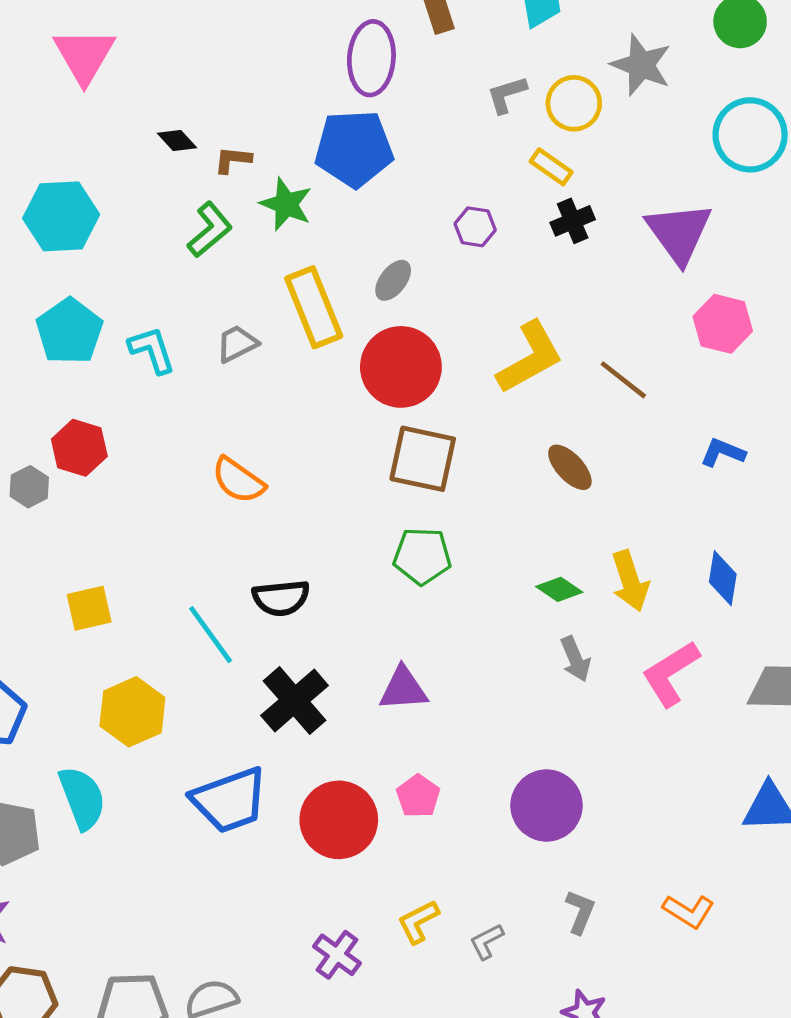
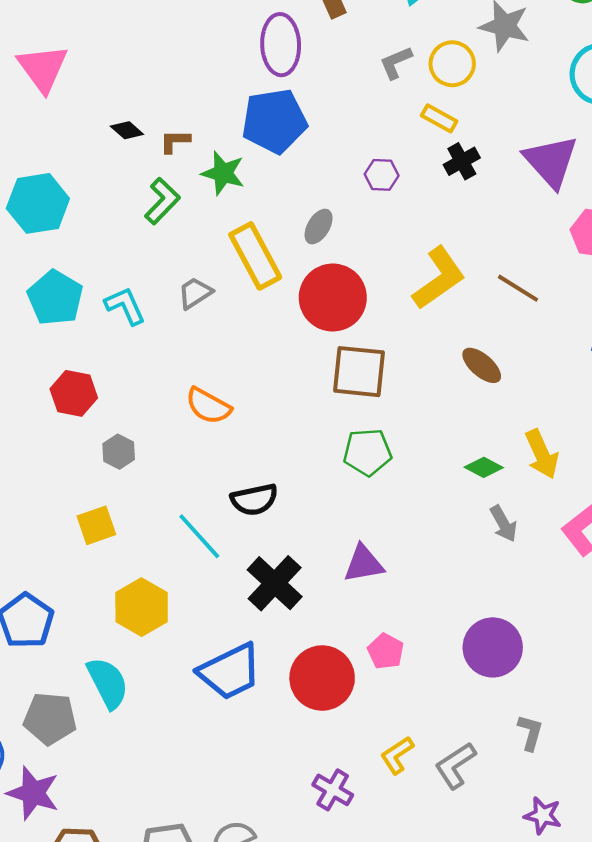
gray hexagon: (29, 487) -> (119, 452), moved
gray L-shape: (487, 941) -> (455, 765), size x1.5

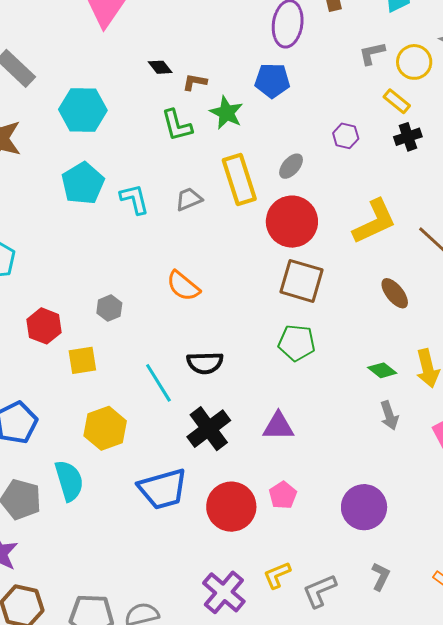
blue pentagon: (274, 121) -> (272, 81), size x0.7
green L-shape: (162, 201) -> (177, 125), turned 111
red hexagon: (74, 393) -> (44, 326), moved
purple cross: (333, 790) -> (224, 592), size x1.4

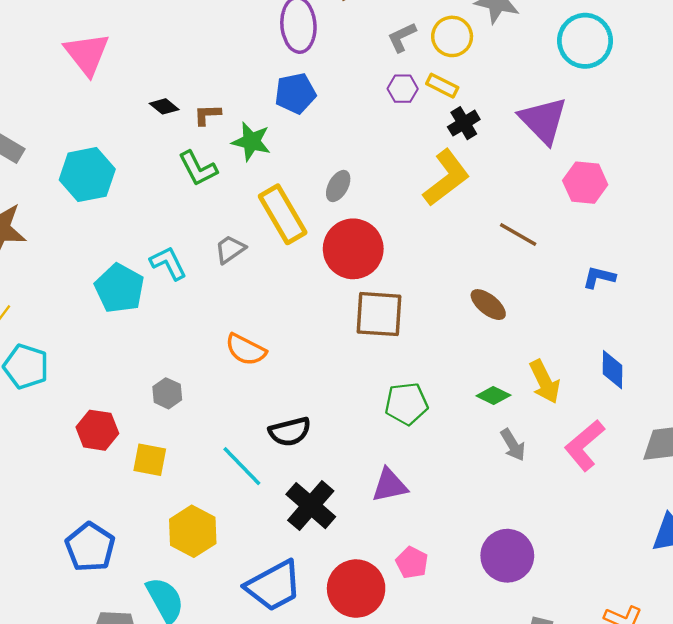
purple hexagon: (346, 136) -> (403, 89), moved
cyan pentagon: (83, 183) -> (119, 288), moved
yellow L-shape: (374, 222) -> (446, 178), moved
green pentagon: (297, 343) -> (406, 404), moved
yellow square: (82, 360) -> (150, 460), turned 32

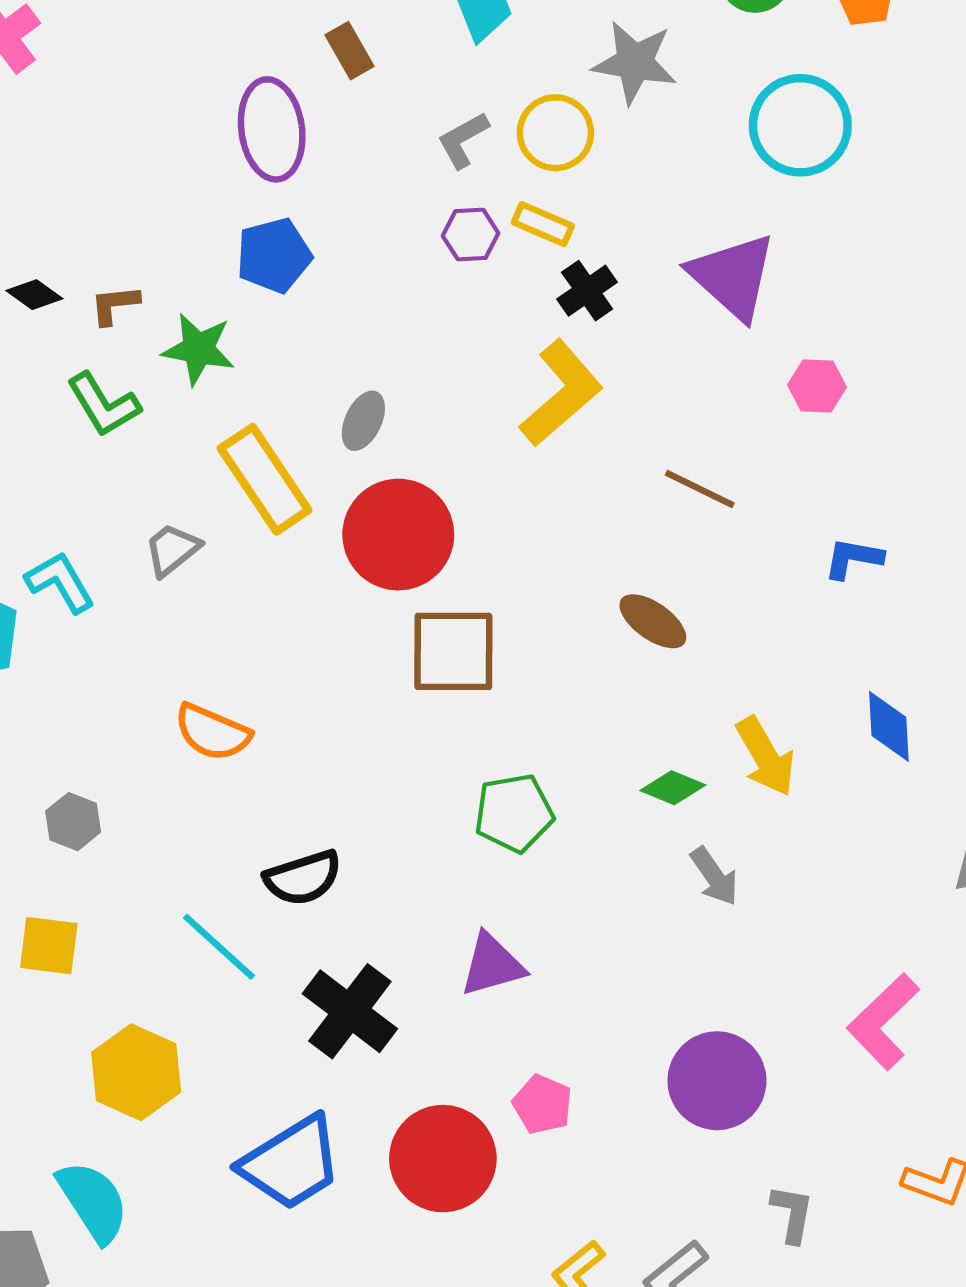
pink hexagon: (585, 183) -> (817, 386), size x0.7
pink L-shape: (584, 445) -> (883, 1022), moved

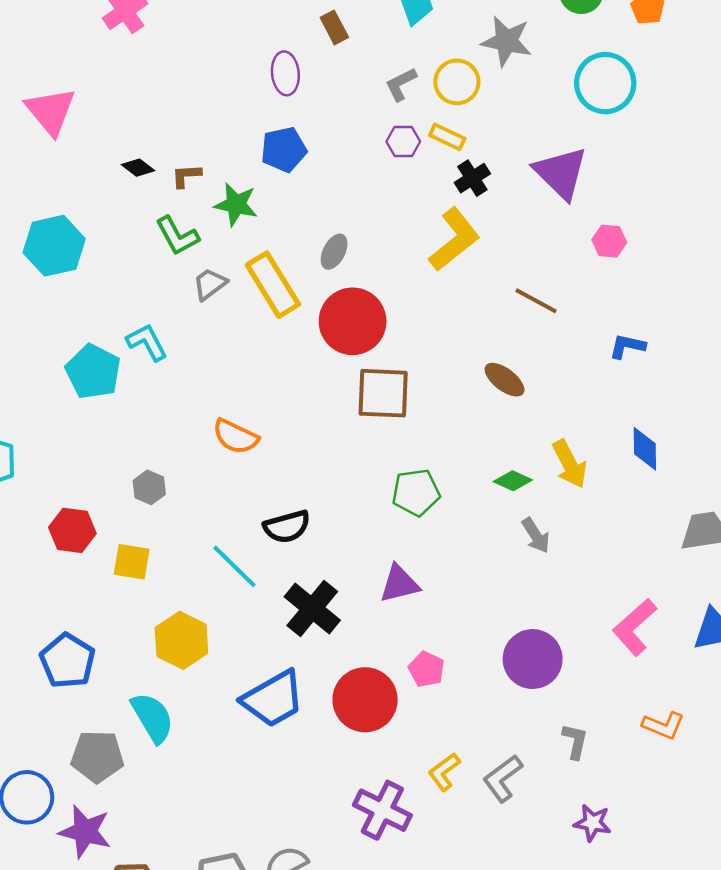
purple ellipse: (272, 129) -> (285, 73), size x0.7
gray trapezoid: (172, 550) -> (210, 284), moved

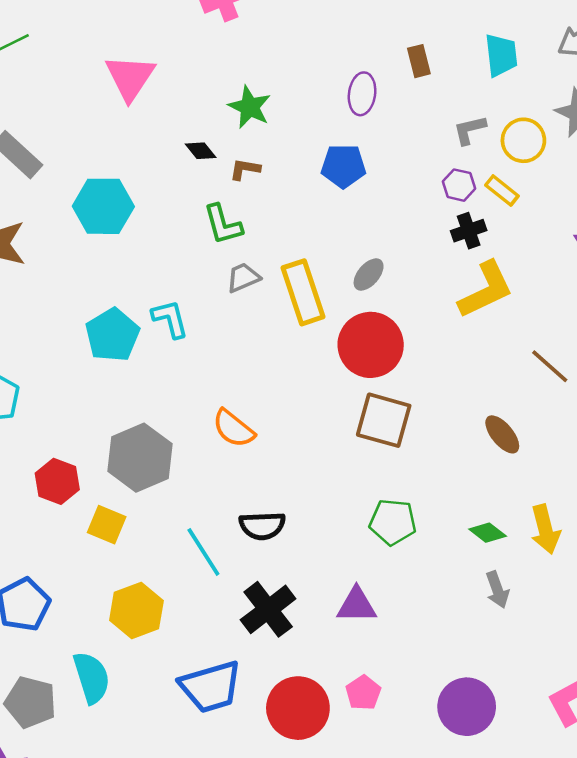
black cross: (472, 178) -> (469, 231), moved
green star: (236, 204) -> (250, 107), moved
gray hexagon: (149, 487) -> (140, 458), size x2.0

